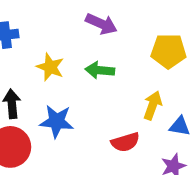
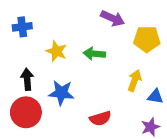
purple arrow: (101, 24) -> (113, 18), moved
red semicircle: (125, 142) -> (100, 118), moved

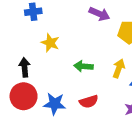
blue cross: (22, 27) -> (33, 12), moved
green arrow: (94, 54) -> (83, 66), moved
blue star: (61, 93) -> (55, 104), moved

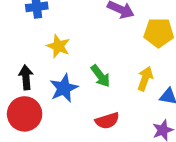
green arrow: (83, 66) -> (100, 76), turned -132
blue star: (55, 104) -> (64, 88), moved, turned -30

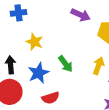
red semicircle: (107, 121) -> (50, 98), moved

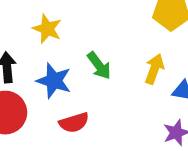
blue star: (38, 73) -> (54, 81), turned -30

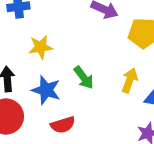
yellow star: (47, 29) -> (41, 47), turned -30

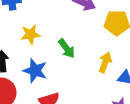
green arrow: (84, 78) -> (67, 48), moved

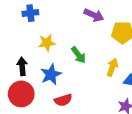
blue star: (35, 71) -> (51, 74), turned 30

